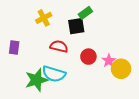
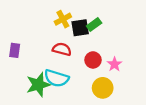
green rectangle: (85, 13) -> (94, 25), moved
yellow cross: (44, 18) -> (63, 19), moved
yellow circle: (121, 69) -> (103, 88), moved

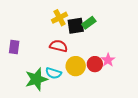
red circle: (93, 60) -> (95, 64), moved
cyan semicircle: (56, 78) -> (53, 73), size x0.7
yellow circle: (103, 88) -> (76, 66), moved

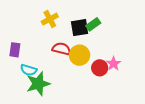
yellow cross: (60, 18) -> (50, 19), moved
yellow circle: (76, 66) -> (80, 55), moved
cyan semicircle: (53, 73) -> (29, 70), moved

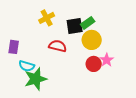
yellow circle: (80, 55) -> (92, 40), moved

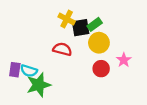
yellow cross: (47, 18) -> (67, 19), moved, turned -35
purple rectangle: (14, 47) -> (15, 70), moved
pink star: (107, 60) -> (124, 60), moved

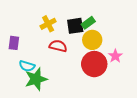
yellow cross: (67, 19) -> (48, 24), moved, turned 35
red circle: (101, 69) -> (94, 64), size x1.6
purple rectangle: (15, 70) -> (14, 43), moved

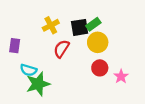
red semicircle: (58, 46) -> (61, 49), turned -72
pink star: (115, 56) -> (121, 76), moved
red circle: (94, 64) -> (100, 68), size x0.6

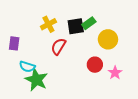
yellow circle: (98, 42) -> (108, 39), moved
green star: (38, 84) -> (36, 80), turned -30

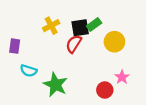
red semicircle: (59, 46) -> (74, 44), moved
red circle: (95, 65) -> (105, 90), moved
green star: (36, 80) -> (55, 85), moved

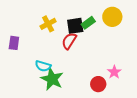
yellow circle: (114, 42) -> (112, 17), moved
cyan semicircle: (29, 71) -> (43, 66), moved

